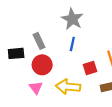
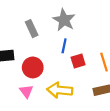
gray rectangle: (39, 41) -> (32, 29), moved
red square: (90, 68) -> (78, 61), moved

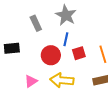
red circle: (33, 67) -> (51, 55), moved
pink triangle: (26, 91) -> (31, 81), turned 32

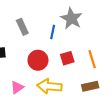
gray star: (66, 15) -> (71, 19), moved
blue line: (66, 39) -> (53, 32), moved

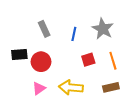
gray star: (71, 19) -> (103, 29), moved
red circle: (38, 60) -> (41, 62), moved

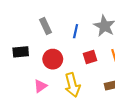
red circle: (41, 62) -> (53, 59), moved
yellow arrow: (71, 87) -> (72, 85), turned -110

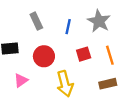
pink triangle: (40, 86) -> (21, 80), moved

